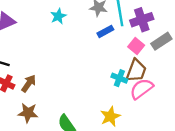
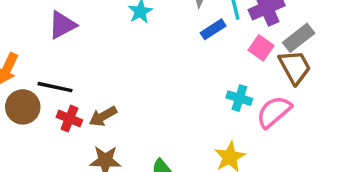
brown trapezoid: (136, 71) -> (295, 67), moved, turned -45
brown arrow: (29, 83) -> (103, 116), turned -150

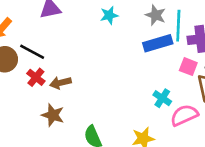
blue rectangle: (213, 29) -> (158, 43), size x1.5
pink square: (261, 48) -> (188, 67), turned -30

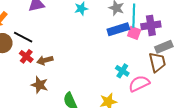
pink square: (188, 67) -> (134, 33), moved

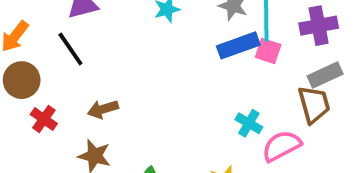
purple cross: (151, 25) -> (319, 26), moved
black line: (23, 37) -> (70, 49), moved, turned 30
red cross: (26, 56) -> (44, 119), moved

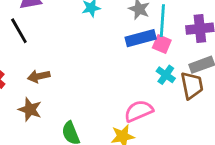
cyan cross: (249, 123) -> (166, 75), moved
pink semicircle: (281, 146) -> (139, 111), moved

